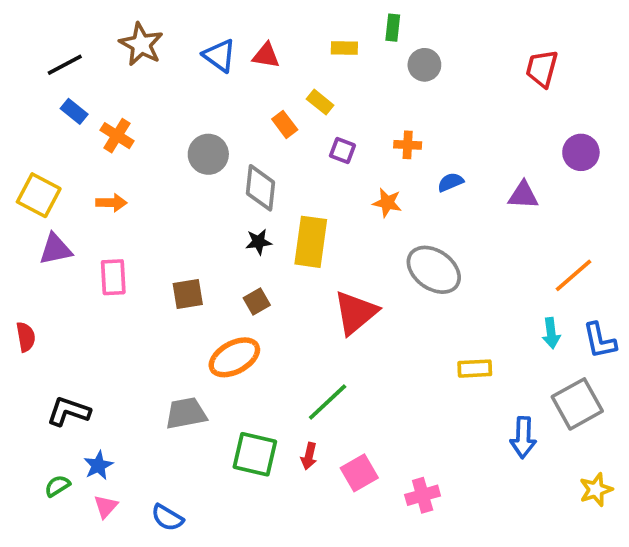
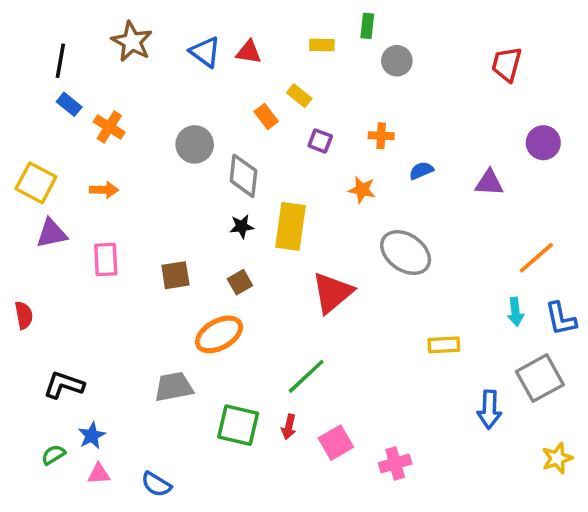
black line: (65, 65) -> (60, 61), turned -52
pink triangle: (106, 506) -> (99, 474), turned 45

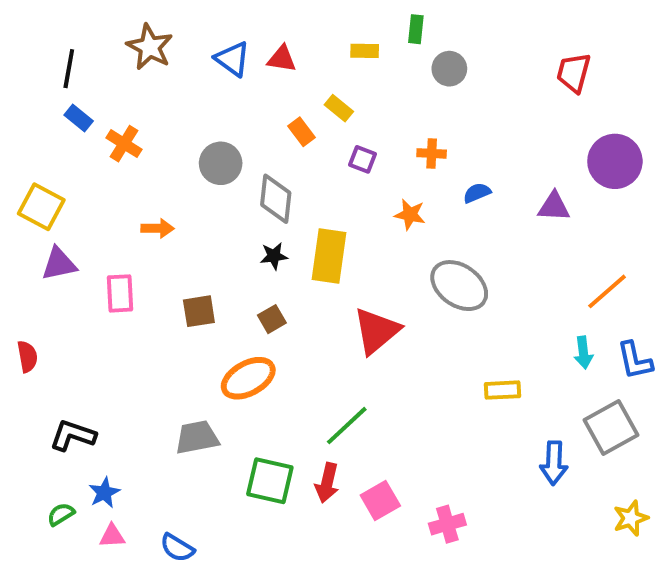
purple circle: (543, 143) -> (615, 161), size x1.4
orange arrow: (104, 190) -> (158, 228), moved
red arrow: (289, 427) -> (327, 483), size x1.4

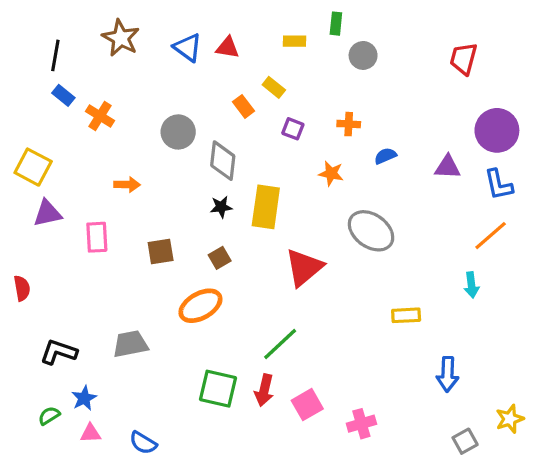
blue L-shape: (635, 360) -> (499, 185), moved
gray square: (611, 428) -> (465, 441), moved, size x0.6
gray trapezoid: (197, 437) -> (130, 344), moved

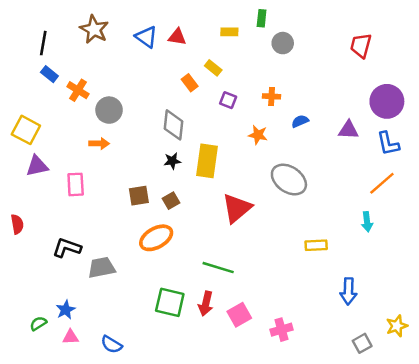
gray circle: (178, 132) -> (109, 110), moved
brown square: (161, 252) -> (139, 196), moved
green line: (280, 344) -> (218, 268), turned 60
black L-shape: (59, 352) -> (67, 248), moved

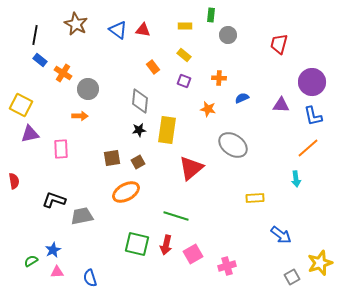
red trapezoid: (361, 46) -> (279, 44), moved
yellow rectangle: (213, 68) -> (184, 55), moved
blue arrow: (348, 291) -> (281, 235), turned -55
yellow star: (397, 326) -> (320, 263), size x1.4
blue semicircle: (112, 345) -> (90, 278), turned 42

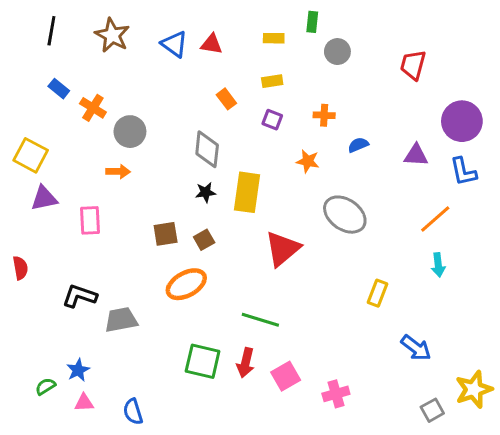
black line: (35, 35) -> (51, 31), moved
yellow rectangle: (184, 55) -> (272, 81), turned -48
orange line: (308, 148) -> (435, 219), moved
yellow rectangle: (255, 198) -> (377, 293), turned -66

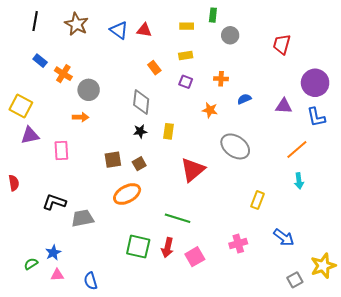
yellow rectangle: (247, 192) -> (168, 131), size x0.6
pink cross: (336, 394) -> (238, 244), moved

